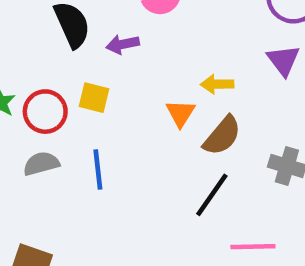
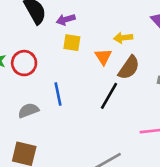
yellow square: (94, 98) -> (72, 43), moved
gray semicircle: (41, 164) -> (28, 110), moved
black line: (212, 195) -> (109, 96), moved

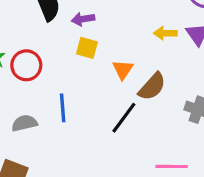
yellow arrow: (123, 38) -> (165, 33), moved

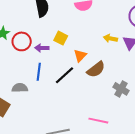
purple arrow: (83, 19) -> (42, 48), moved
black line: (124, 118) -> (65, 75), moved
gray semicircle: (24, 123) -> (20, 88), moved

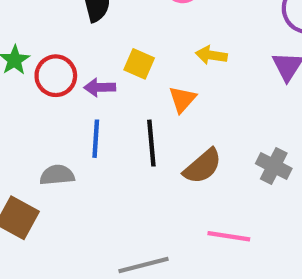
yellow arrow: (110, 38) -> (211, 55), moved
brown semicircle: (96, 69) -> (203, 166), moved
black line: (65, 75) -> (151, 143), turned -50

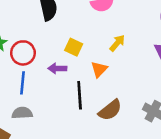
yellow arrow: (211, 55) -> (117, 43), turned 120
purple arrow: (100, 87) -> (57, 68), moved
blue line: (96, 139) -> (23, 83), moved

